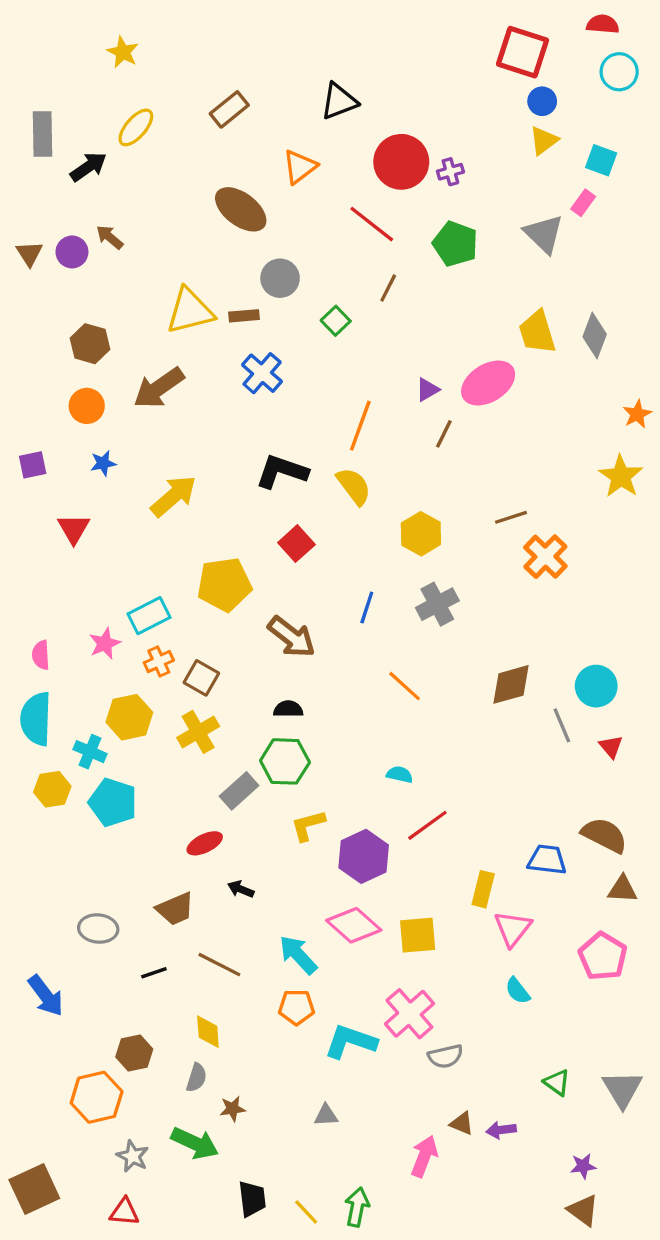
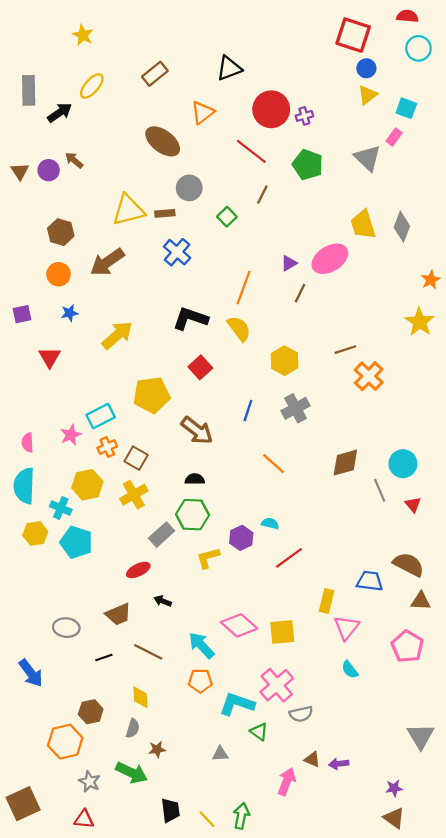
purple hexagon: (364, 856) -> (241, 538), moved, size x0.7
green triangle: (557, 1083) -> (259, 732), moved

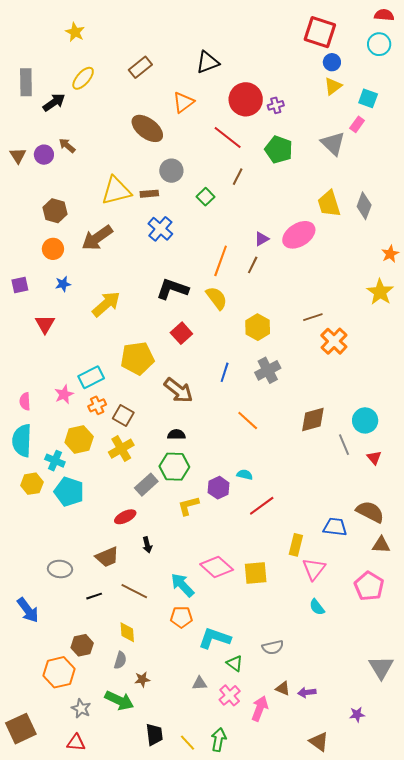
red semicircle: (407, 16) -> (384, 15), moved
brown line: (300, 293) -> (253, 265), moved
black arrow: (163, 601) -> (147, 545), turned -126
pink cross: (277, 685) -> (230, 695), moved, size x0.7
brown triangle: (394, 818) -> (319, 742), moved

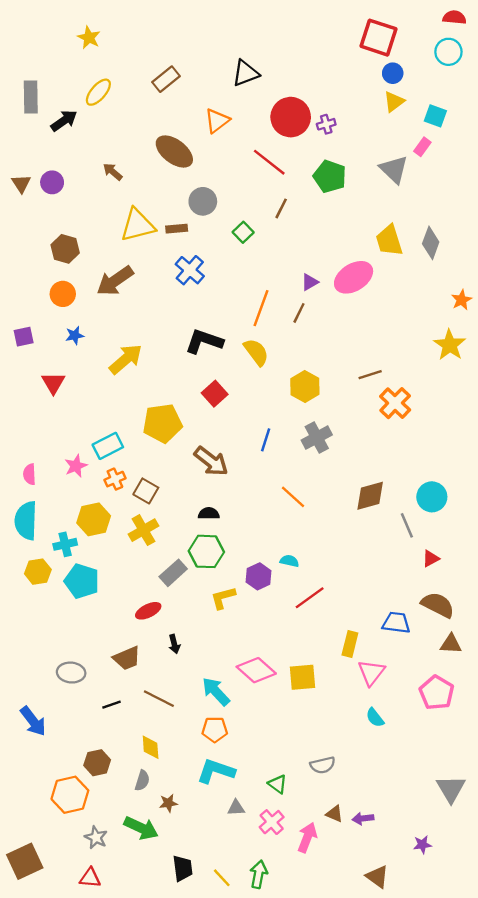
brown arrow: (67, 146) -> (113, 172), moved
red triangle: (374, 458) -> (431, 559), moved, turned 42
cyan cross: (55, 461) -> (65, 544), turned -36
cyan L-shape: (215, 638) -> (216, 771), moved

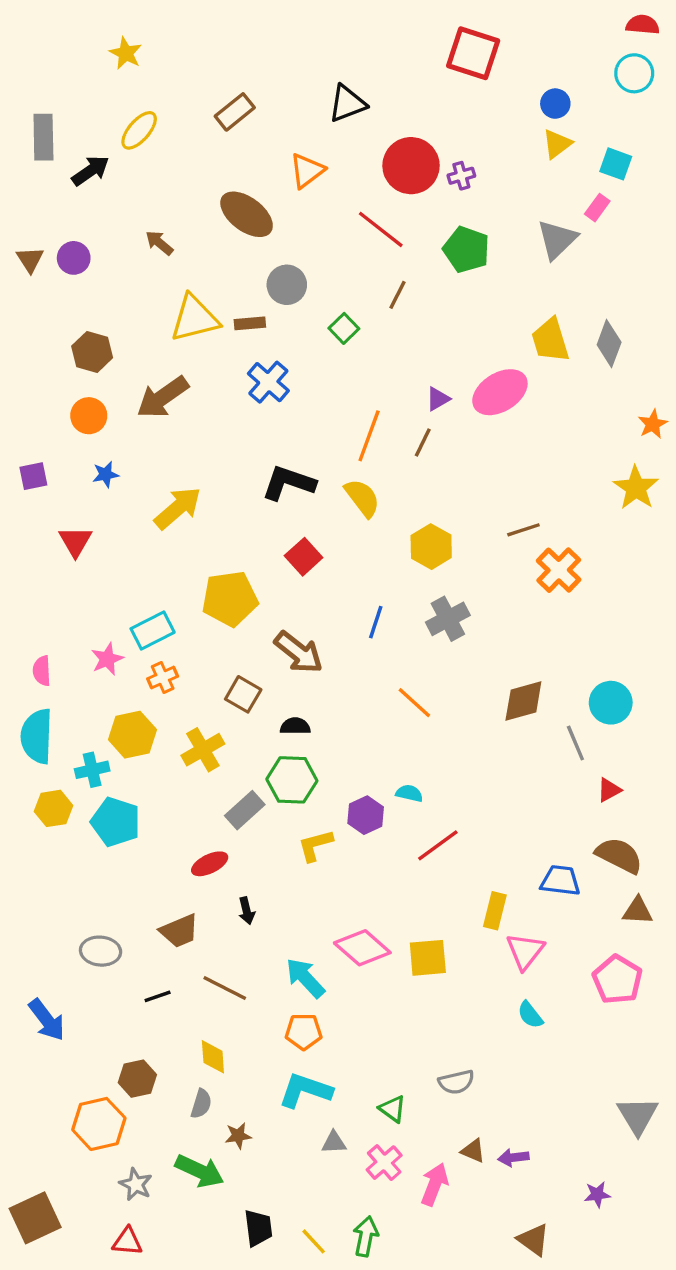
red square: (378, 38) -> (473, 53), moved
gray triangle: (394, 169) -> (557, 239), turned 32
brown square: (146, 491) -> (243, 694), moved

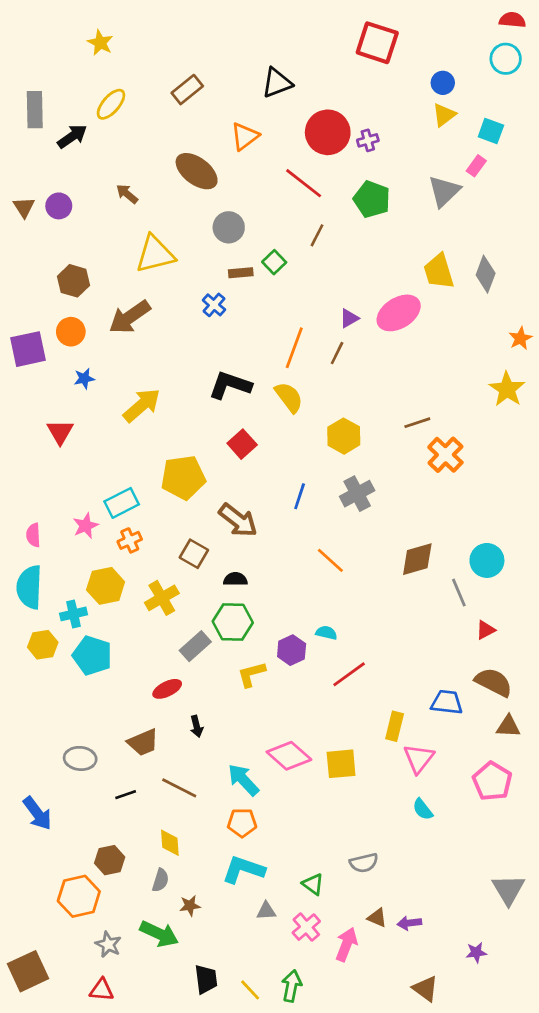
brown rectangle: (250, 323) -> (241, 273), moved
blue cross: (268, 382) -> (214, 305), size x0.7
purple square: (33, 476) -> (28, 349), moved, size x1.6

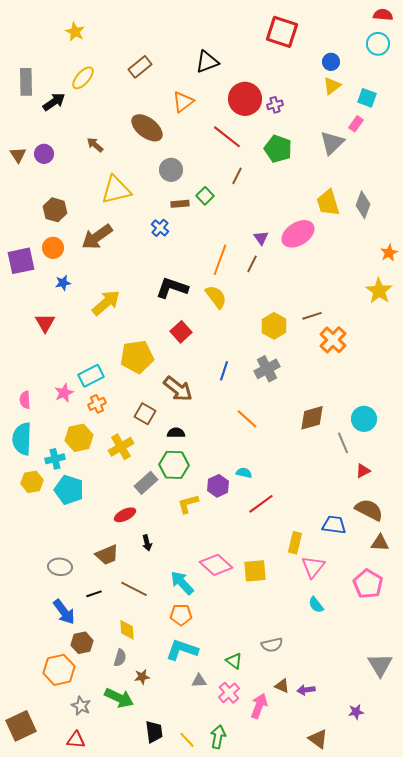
purple triangle: (349, 318) -> (261, 238), turned -35
yellow hexagon: (344, 436) -> (274, 326), moved
blue arrow: (37, 813) -> (64, 612), moved

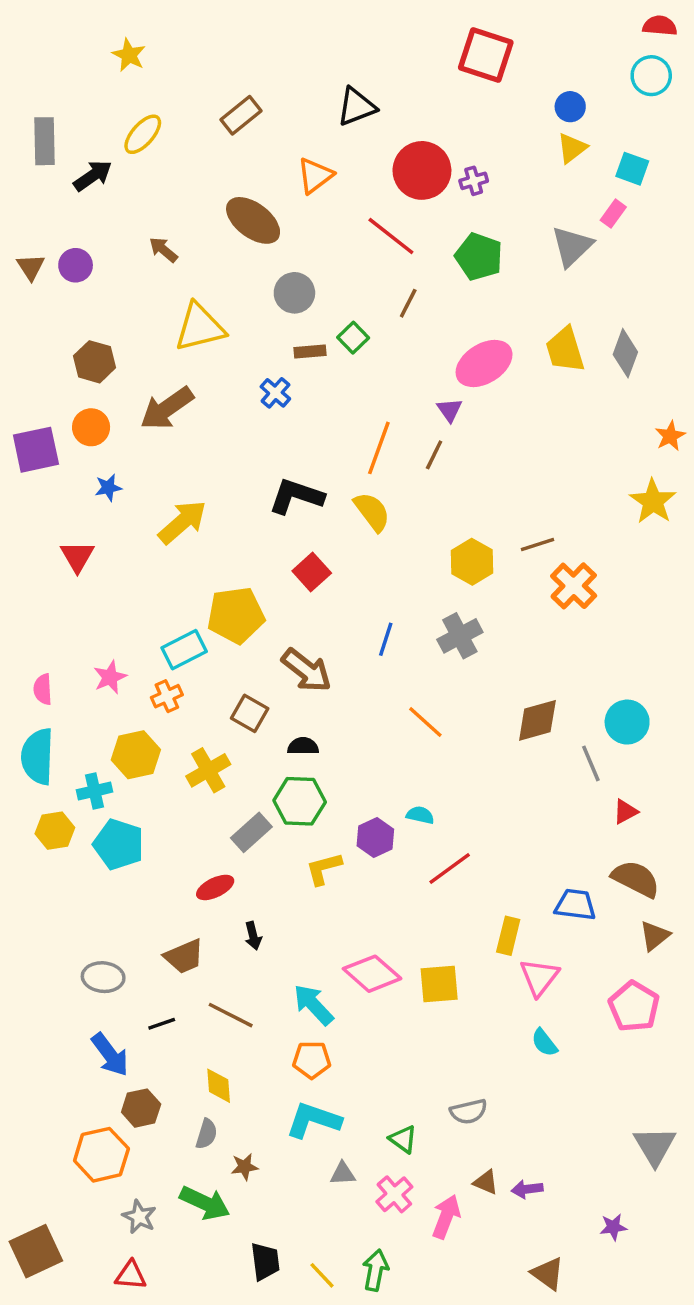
pink ellipse: (298, 234) -> (484, 364), moved
cyan rectangle: (91, 376) -> (184, 650), moved
brown triangle: (380, 543) -> (655, 936), turned -42

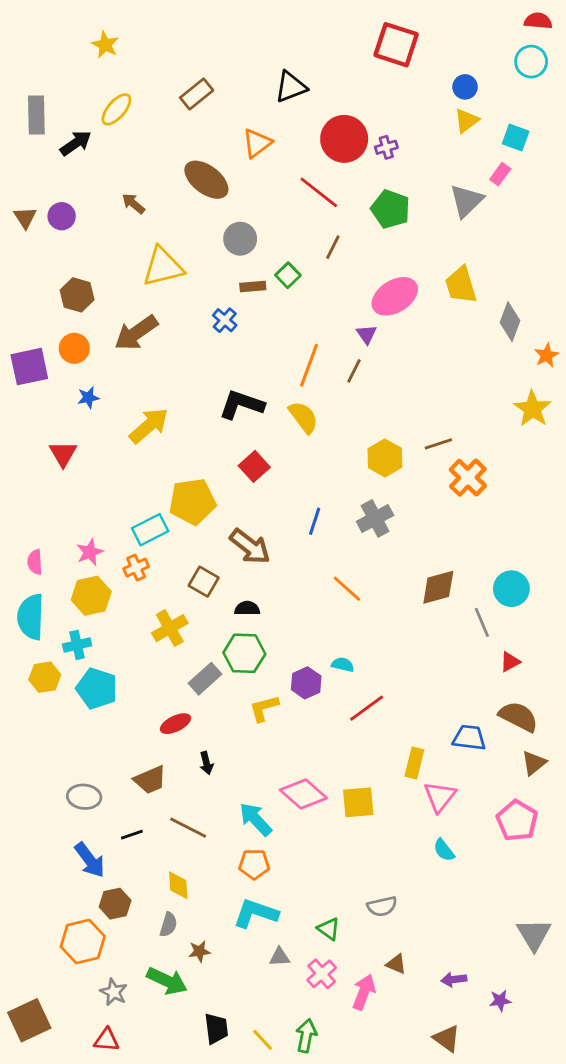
gray diamond: (625, 353) -> (510, 322), moved
yellow hexagon: (136, 755) -> (91, 596), moved
purple arrow: (527, 1189) -> (454, 979), moved

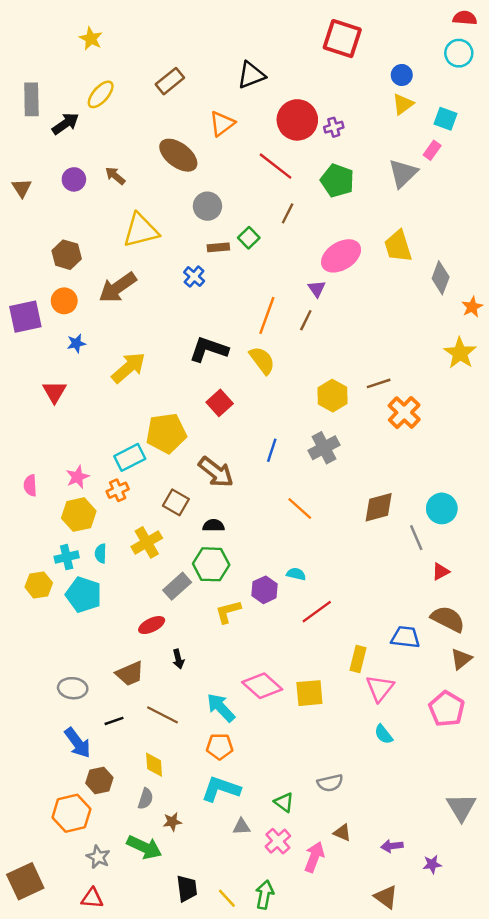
purple circle: (62, 216) -> (74, 179), moved
cyan semicircle: (31, 617) -> (101, 553), moved, size x0.5

